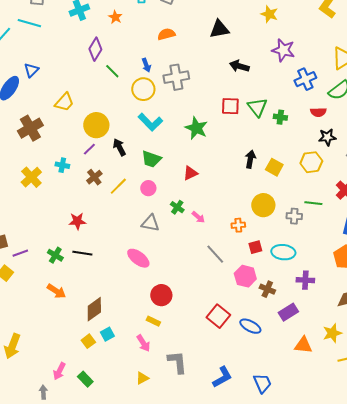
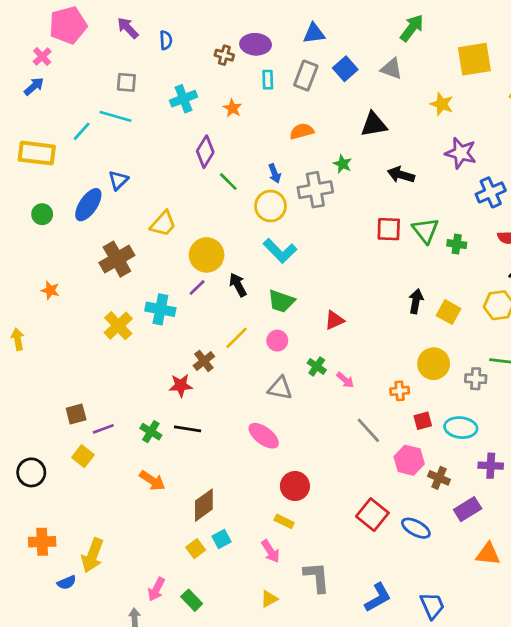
green star: (196, 128) -> (343, 164), moved, size x0.6
cyan cross: (62, 165) -> (160, 309), size x1.5
brown cross: (94, 177) -> (204, 361), moved

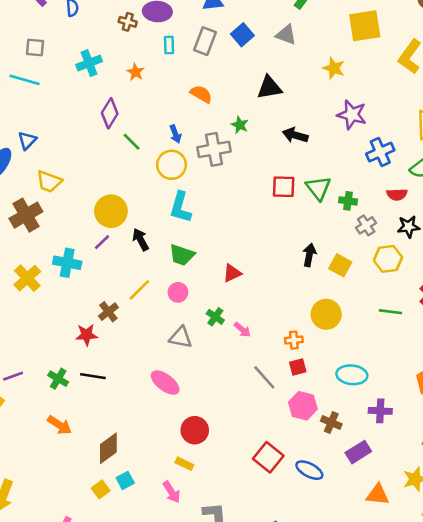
orange semicircle: (302, 131) -> (201, 94), turned 45
yellow trapezoid: (163, 224) -> (49, 182), moved, turned 68
cyan L-shape: (280, 251) -> (181, 207), turned 60
gray cross: (476, 379) -> (366, 225), moved, turned -36
red square: (423, 421) -> (298, 367), moved

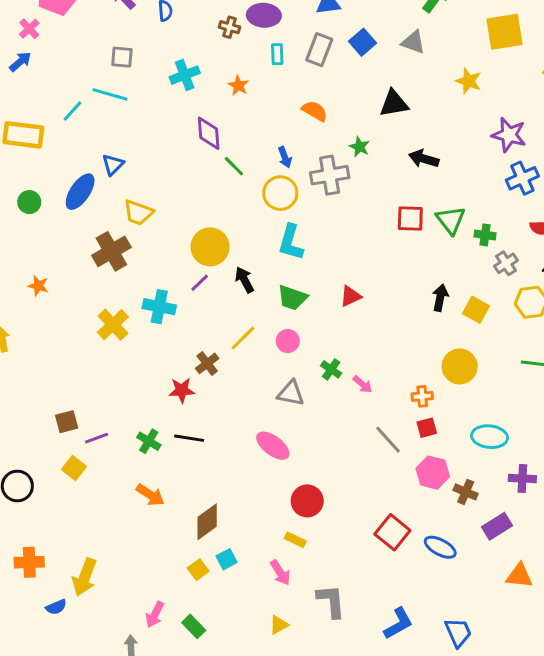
purple diamond: (110, 113) -> (209, 133), turned -36
purple star: (352, 115) -> (509, 135), moved
red triangle: (232, 273) -> (351, 296), moved

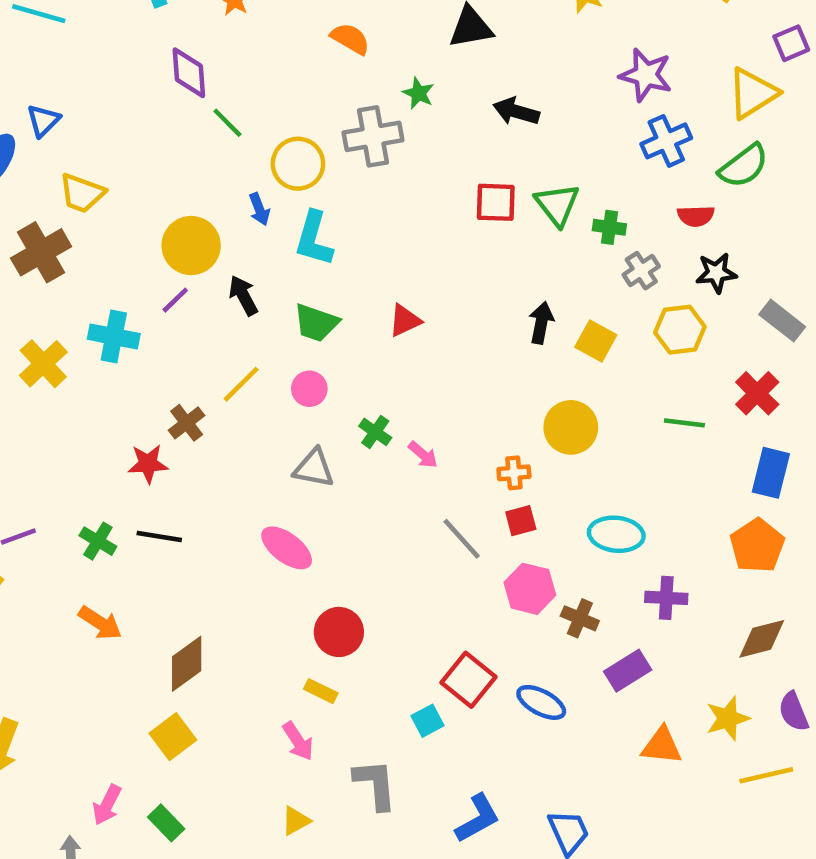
blue arrow: (285, 157) -> (259, 209), moved
cyan square: (227, 559) -> (428, 721), moved
yellow square: (198, 570) -> (173, 737), size x1.4

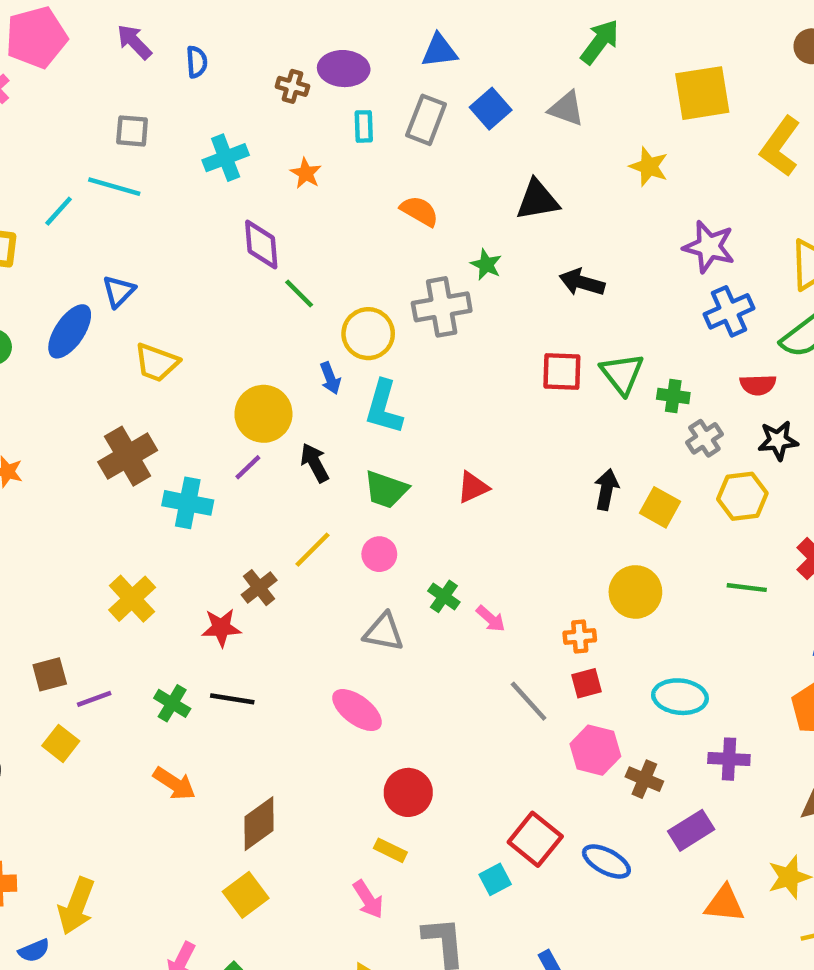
brown cross: (41, 252) -> (128, 456), moved
yellow cross: (43, 364) -> (132, 599), moved

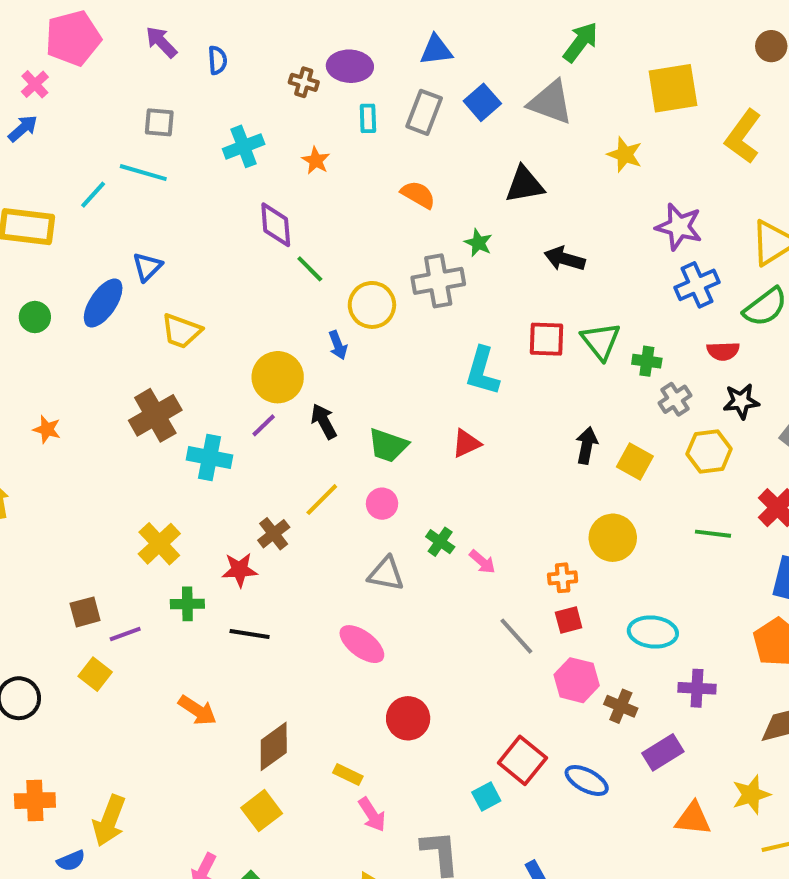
gray triangle: (566, 109) -> (551, 102), size x1.4
cyan L-shape: (384, 407) -> (482, 371), moved
green cross: (172, 703) -> (187, 604), moved, turned -32
yellow rectangle: (390, 850) -> (348, 774), moved

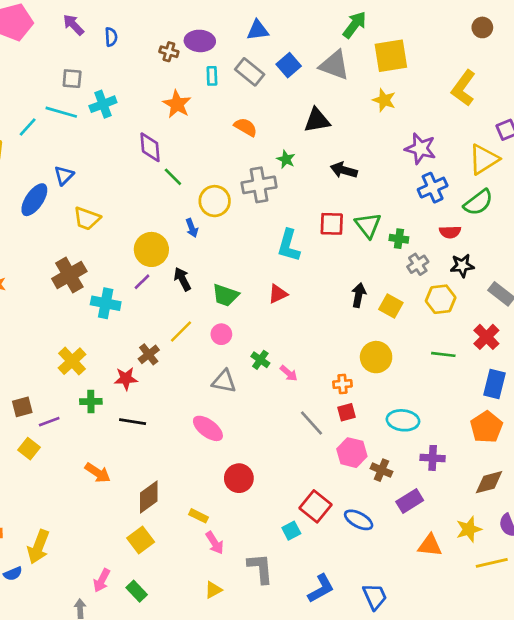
yellow square: (673, 88) -> (391, 56), moved
gray rectangle: (424, 112) -> (250, 72), turned -72
cyan cross: (244, 146) -> (103, 104), moved
orange star: (316, 161) -> (177, 104), size x1.5

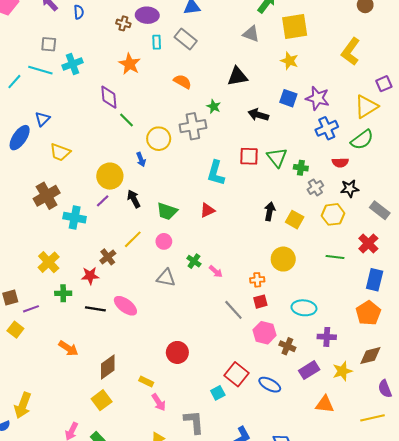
blue square: (289, 65) -> (288, 98), moved, turned -30
gray triangle: (334, 65) -> (251, 34), size x0.7
pink ellipse: (208, 428) -> (125, 306), moved
yellow star: (469, 529) -> (342, 371), moved

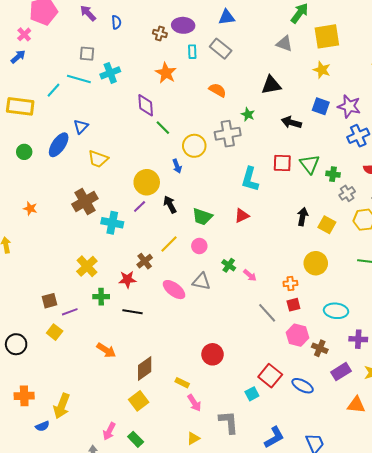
pink ellipse: (125, 306) -> (174, 290), moved

